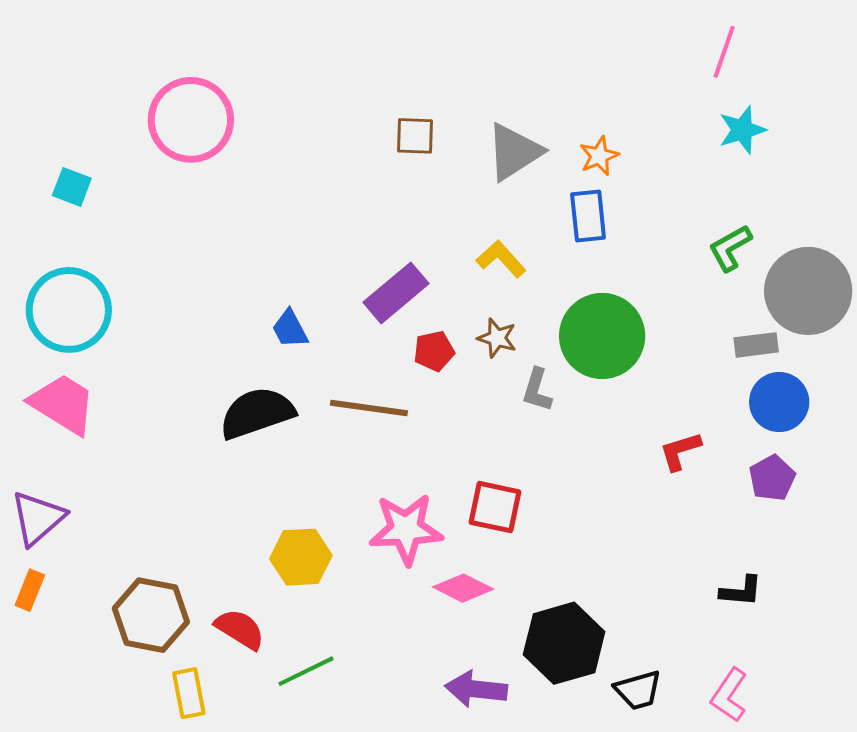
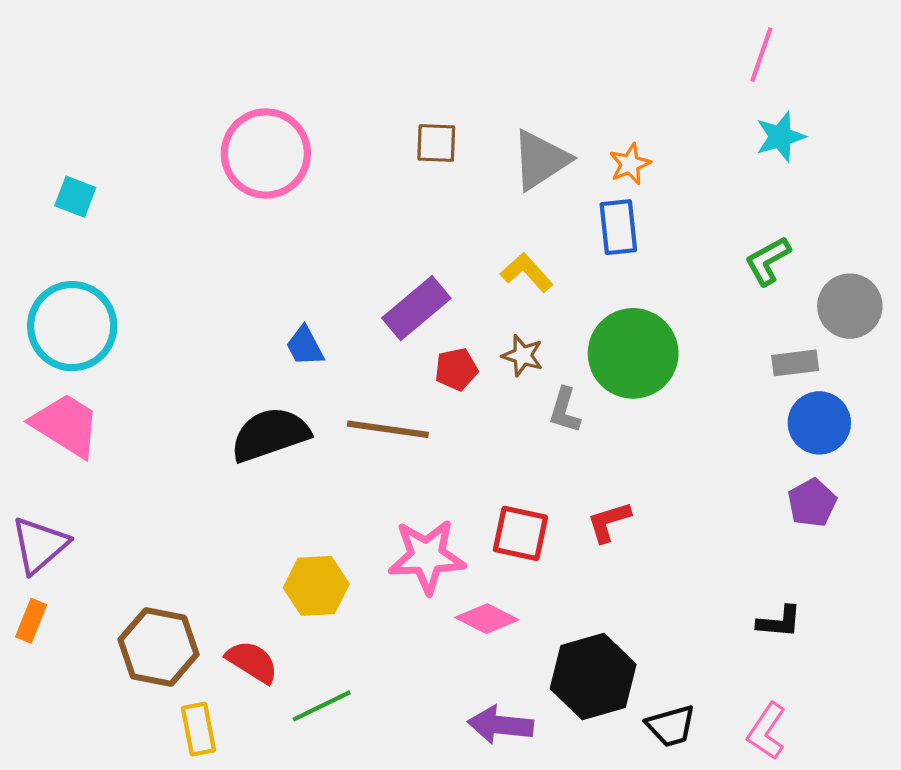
pink circle: (191, 120) -> (266, 153), moved
gray circle: (808, 291) -> (850, 306), size x0.7
red L-shape: (680, 451) -> (609, 522), moved

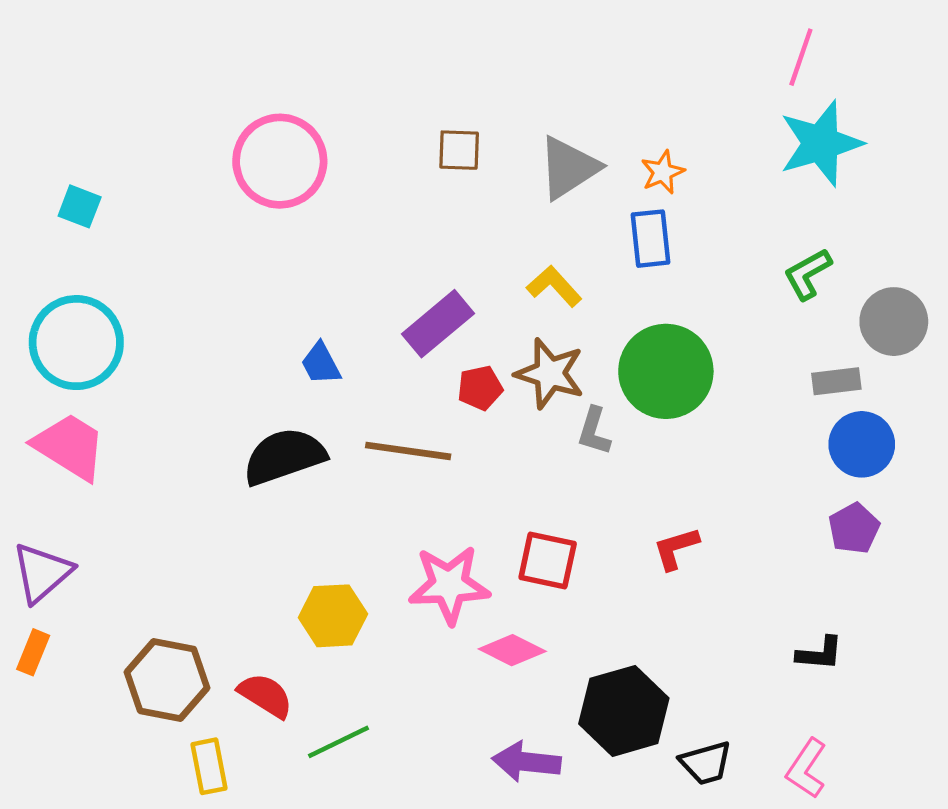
cyan star: (780, 137) -> (821, 143), size x1.6
brown star: (523, 356) -> (550, 374), size x1.6
red L-shape: (609, 522) -> (676, 548), moved

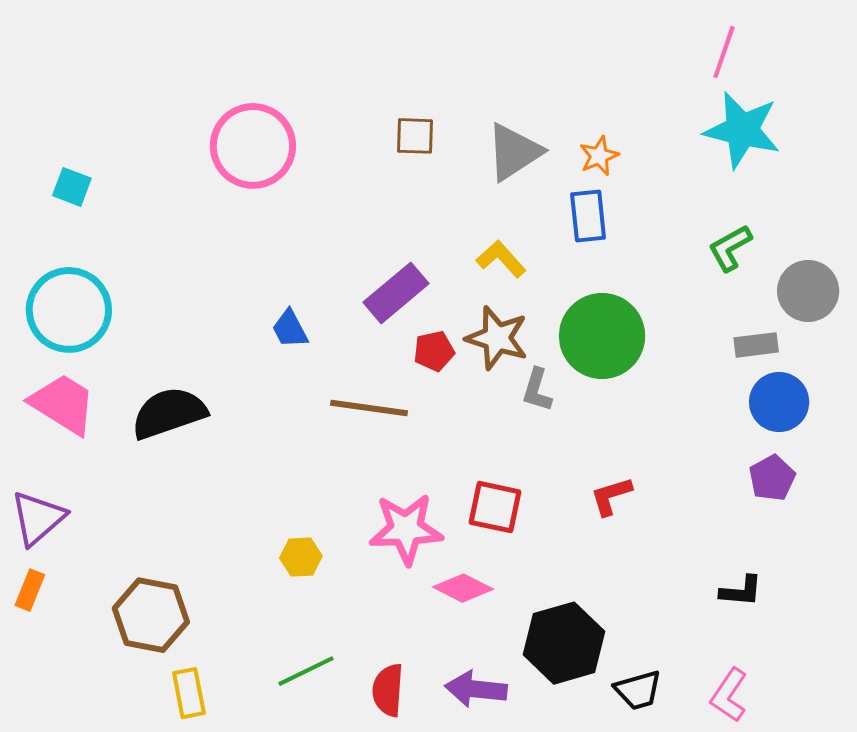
cyan star: (821, 143) -> (742, 130), turned 30
black semicircle: (284, 456) -> (169, 413), moved
yellow hexagon: (333, 616) -> (301, 557), size x0.7
red semicircle: (265, 695) -> (388, 690), moved, turned -118

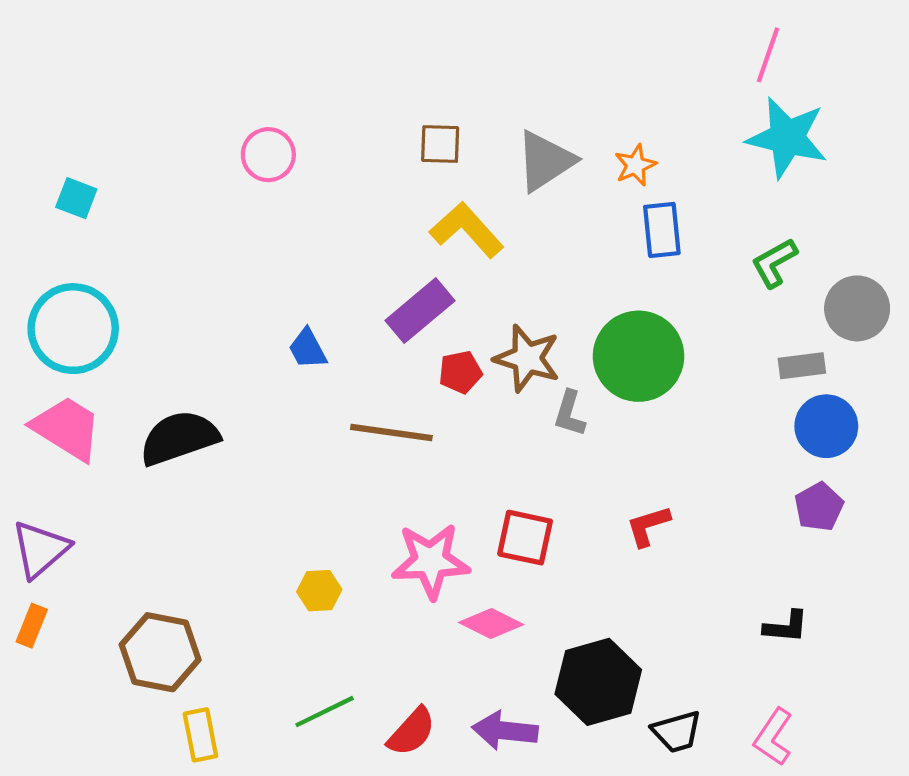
pink circle: (253, 146) -> (268, 155), size x0.6
blue rectangle: (588, 216) -> (662, 230), moved
yellow L-shape: (501, 259) -> (467, 230), moved, size x1.4
red semicircle: (388, 690) -> (412, 732), turned -142

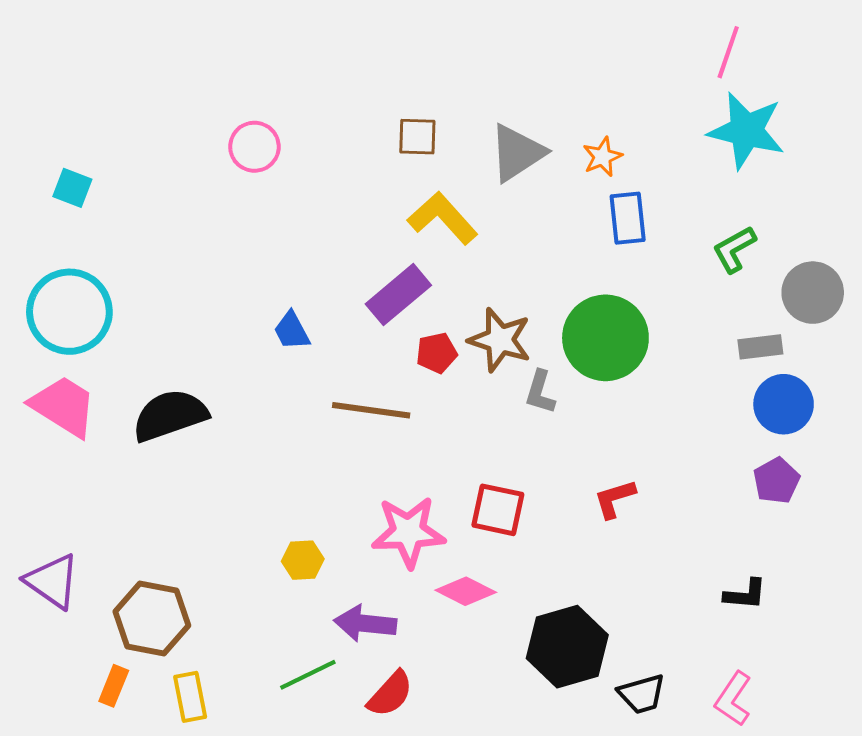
purple triangle: (40, 549) -> (52, 581), moved, turned -44
orange rectangle: (32, 626) -> (114, 686), moved
purple arrow: (505, 731) -> (365, 623), moved

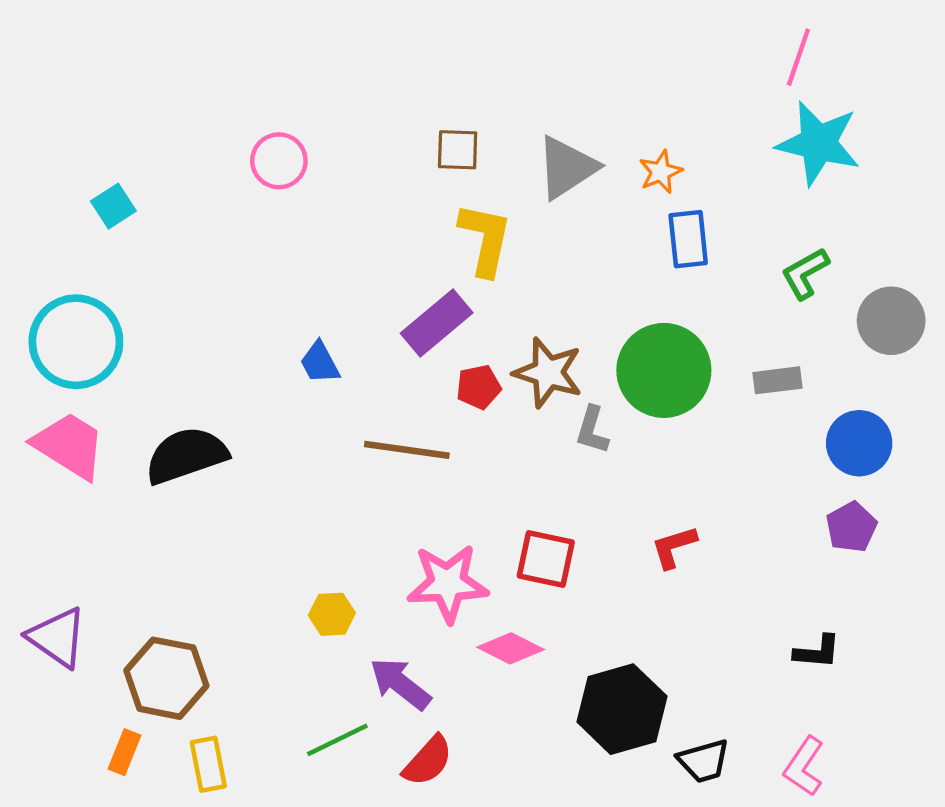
cyan square: (72, 188) -> (113, 206), moved, turned 36
yellow L-shape: (443, 218) -> (485, 239), turned 54
gray rectangle: (760, 347) -> (777, 380), moved
purple arrow: (365, 623) -> (400, 684), turned 32

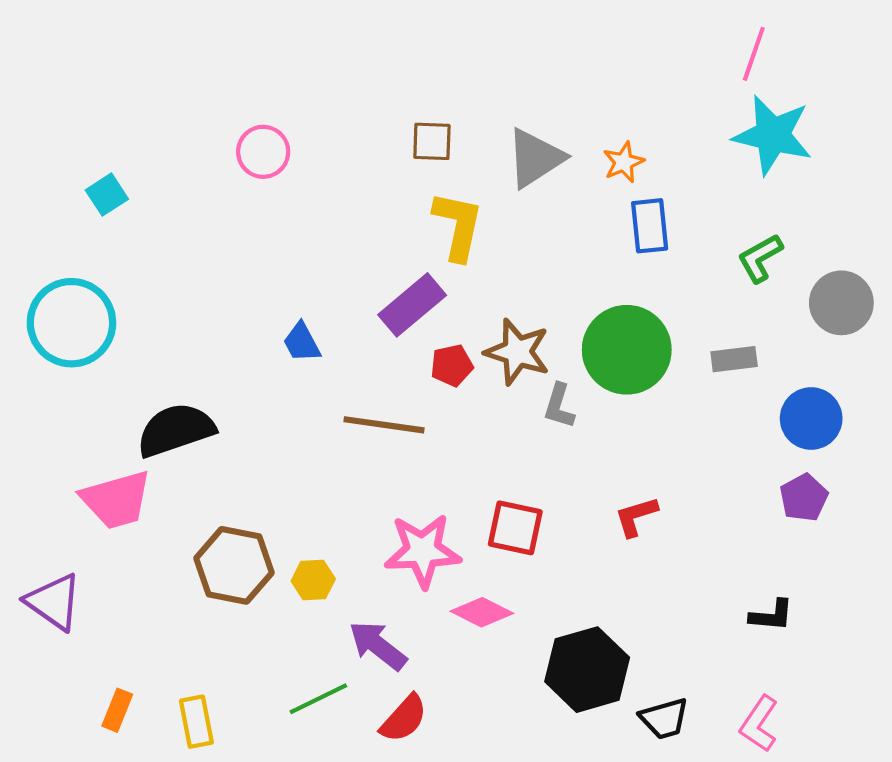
pink trapezoid: (69, 445) -> (116, 500), moved, turned 132
brown hexagon: (166, 678) -> (234, 565), moved

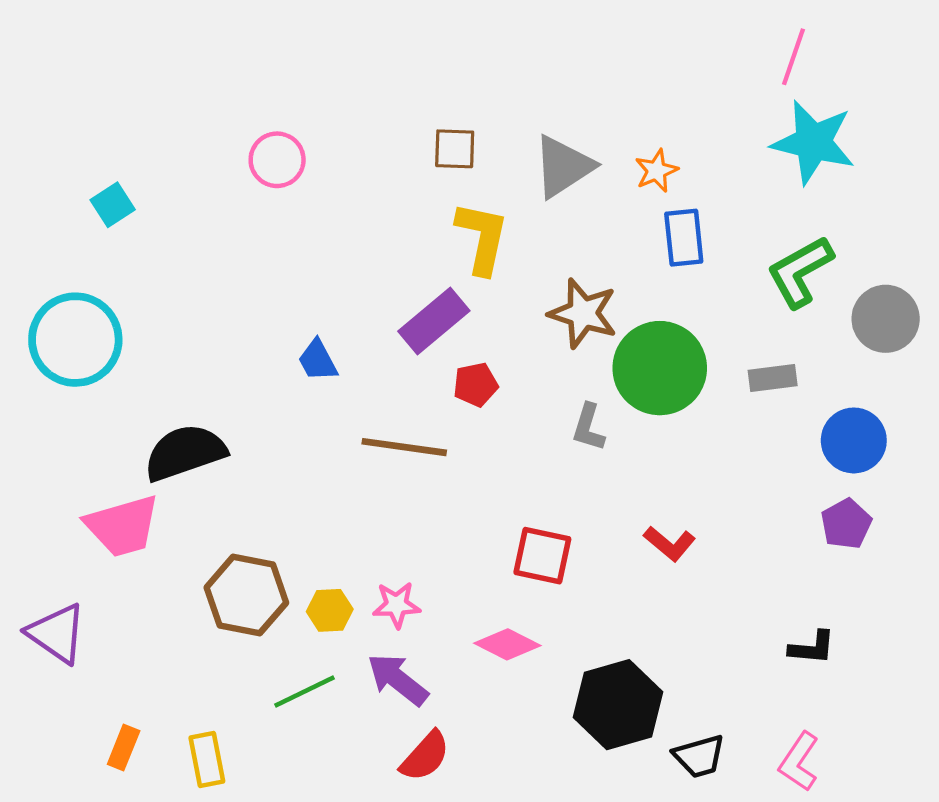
green L-shape: (760, 258) -> (800, 272), size x1.4
brown star: (517, 352) -> (583, 313), moved
red L-shape: (636, 516) -> (670, 544), turned -123
pink star: (423, 551) -> (397, 605), moved, size x0.6
green line: (318, 699) -> (304, 692), moved

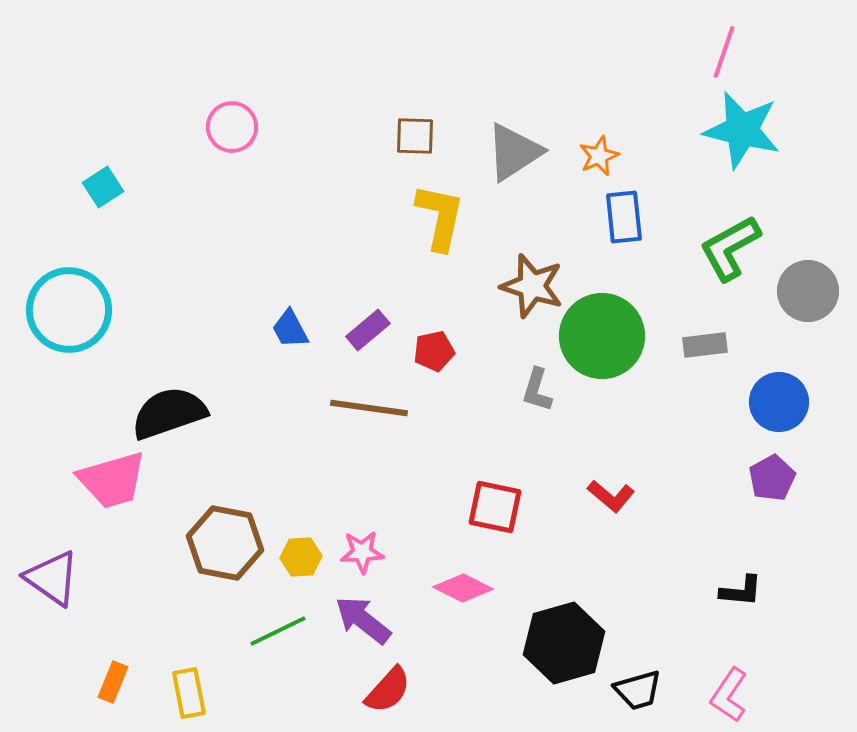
pink circle: (277, 160) -> (232, 127), moved
purple rectangle: (434, 321) -> (368, 330), moved, size x0.7

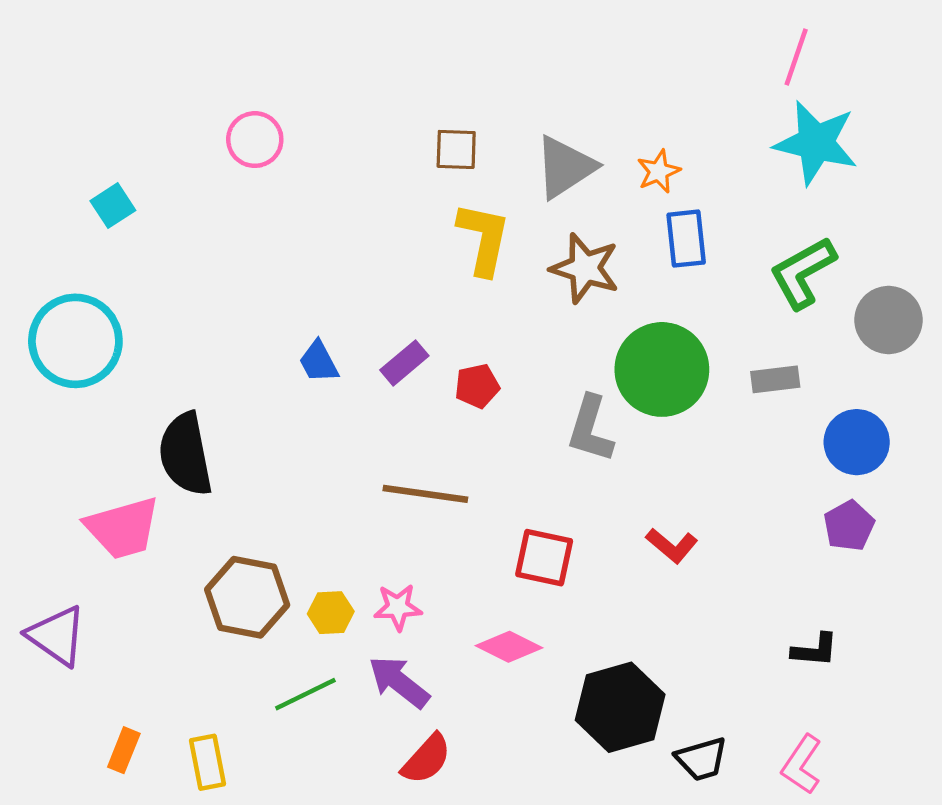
brown star: (532, 286) -> (585, 268), moved
gray L-shape: (537, 390) -> (590, 429), size x1.4
brown line: (369, 408) -> (425, 494), moved
black semicircle: (169, 413) -> (185, 454), turned -82

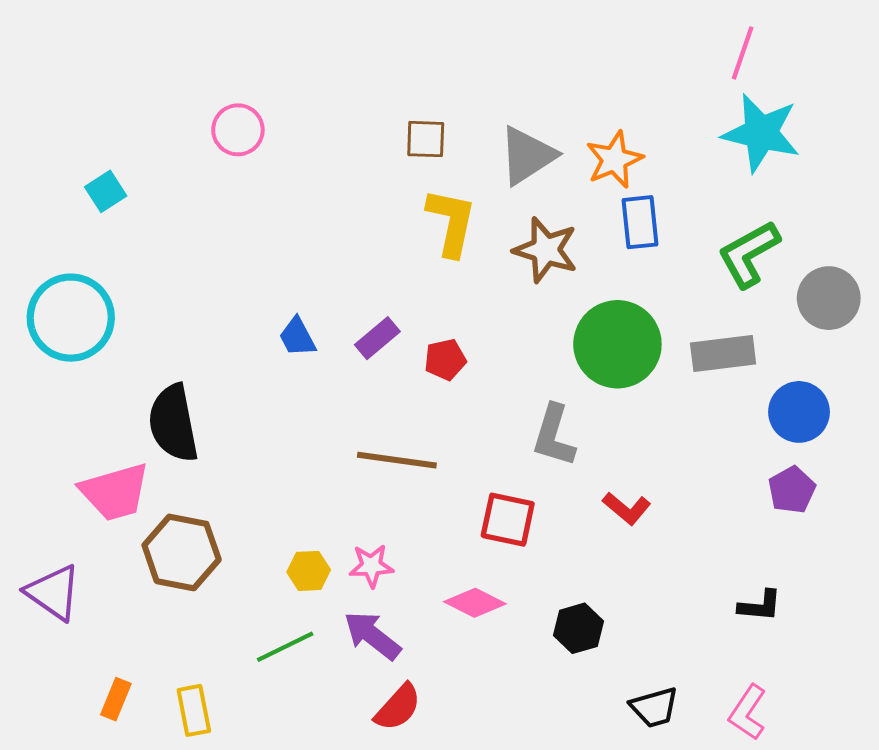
orange star: (659, 171) -> (614, 160), size x1.4
gray rectangle: (775, 379) -> (723, 353), size x1.4
gray L-shape: (590, 429) -> (554, 436), moved
brown hexagon: (247, 597) -> (182, 552), moved
black hexagon: (620, 707) -> (578, 628), moved, size x0.6

